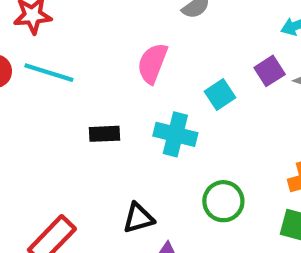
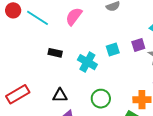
pink semicircle: (152, 63) -> (74, 16), moved

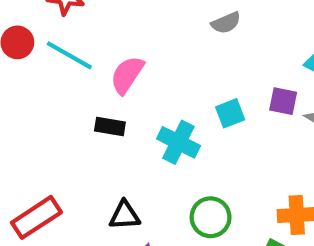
pink semicircle: (74, 16) -> (127, 75), moved
purple square: (138, 45) -> (283, 101), turned 32

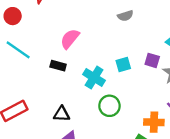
cyan line: (69, 55) -> (18, 50), moved
green circle: (211, 217) -> (109, 106), moved

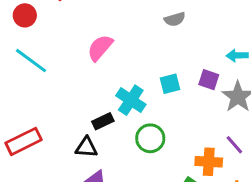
black rectangle: (58, 66) -> (103, 121), moved, turned -42

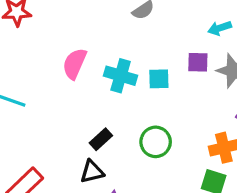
cyan square: (170, 84) -> (159, 79), turned 30
cyan cross: (131, 100) -> (121, 76), moved

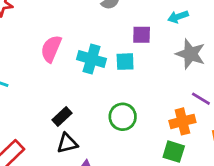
purple square: (198, 62) -> (142, 35), moved
black rectangle: (101, 139) -> (62, 117), moved

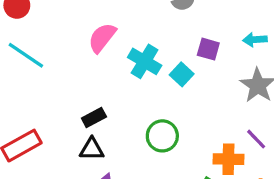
cyan square: (125, 62) -> (182, 74), turned 30

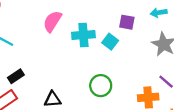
cyan cross: (145, 61) -> (83, 35), turned -30
black rectangle: (94, 117) -> (16, 76), moved

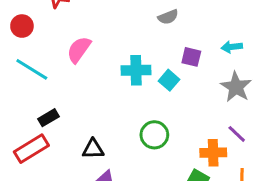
pink semicircle: (52, 21) -> (79, 50), moved

